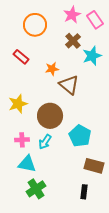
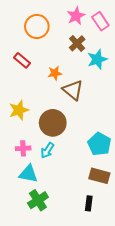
cyan pentagon: (80, 136) -> (99, 144), moved

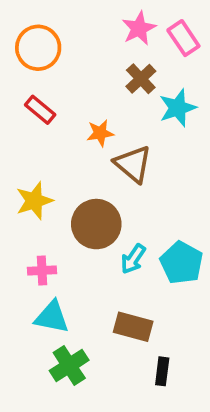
orange circle: (37, 26) -> (38, 48), moved
cyan arrow: (47, 150) -> (133, 259), moved
brown rectangle: (99, 176) -> (133, 327), moved

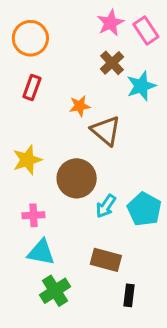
red rectangle: (40, 110) -> (32, 88), turned 70

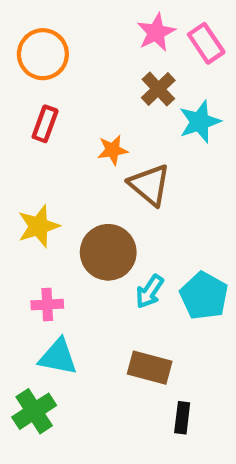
green cross: (55, 291) -> (34, 411), moved

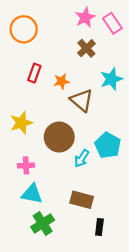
cyan star: (200, 122) -> (111, 79), moved
red rectangle: (45, 124) -> (34, 73), moved
cyan pentagon: (204, 296) -> (108, 145), moved
green cross: (34, 411) -> (43, 223), moved

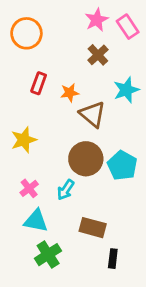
brown circle: (59, 137) -> (86, 159), moved
cyan arrow: (82, 158) -> (66, 190), moved
pink cross: (26, 165) -> (29, 188), turned -35

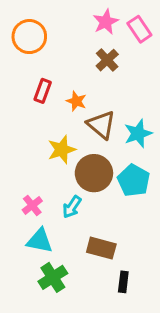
cyan star: (126, 90) -> (138, 133), moved
orange star: (70, 93) -> (76, 101), turned 30
yellow star: (24, 140) -> (62, 150), moved

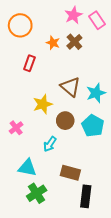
orange star: (76, 101) -> (53, 43), moved
brown circle: (94, 173) -> (65, 121), size x0.7
pink cross: (32, 205) -> (16, 128), moved
black rectangle: (123, 282) -> (86, 196), size x1.5

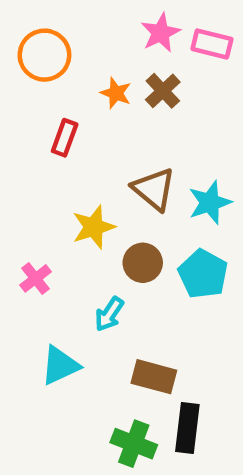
pink rectangle: (97, 20) -> (212, 44), turned -42
cyan triangle: (27, 168) -> (60, 366), turned -36
green cross: (37, 193) -> (134, 444), moved, turned -36

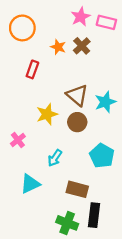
brown circle: (143, 263) -> (77, 122), moved
cyan pentagon: (203, 274) -> (102, 156), moved

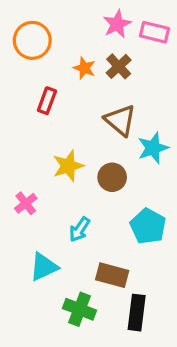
brown triangle: (77, 95) -> (120, 120), moved
green cross: (67, 223) -> (80, 309), moved

